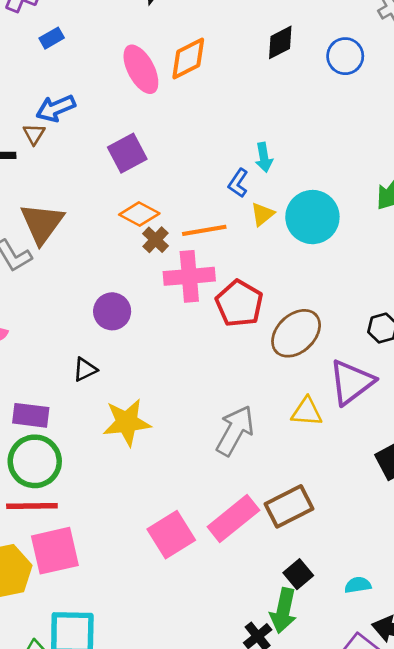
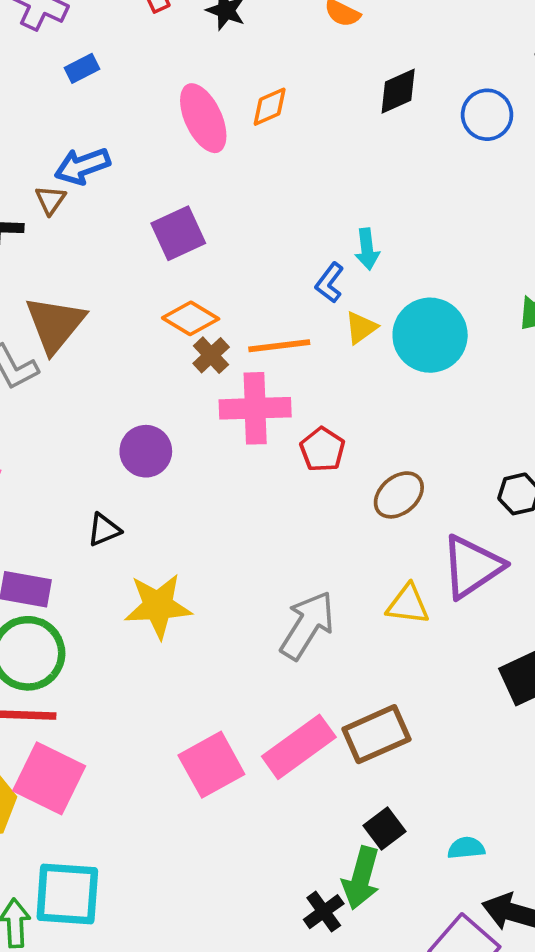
orange diamond: (188, 59) -> (270, 107), size x0.7
red pentagon: (239, 303) -> (322, 450), size x0.7
brown ellipse: (296, 333) -> (399, 495), size x0.7
pink square: (55, 551) -> (49, 778), turned 36

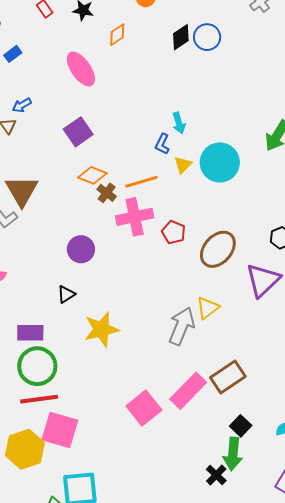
orange diamond: (270, 107) -> (117, 35), moved
blue circle: (487, 115) -> (207, 37), moved
blue arrow: (82, 166) -> (22, 105), size x0.7
brown ellipse: (399, 495) -> (218, 249), size x1.4
yellow triangle: (408, 604) -> (208, 308), moved, turned -35

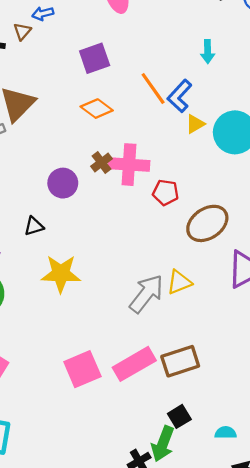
cyan arrow: (179, 123) -> (208, 52), moved
blue L-shape: (162, 144) -> (180, 96), size x1.4
orange line: (141, 182) -> (153, 88), moved, turned 56
brown cross: (107, 193) -> (102, 163), moved
red pentagon: (174, 232) -> (166, 192), turned -30

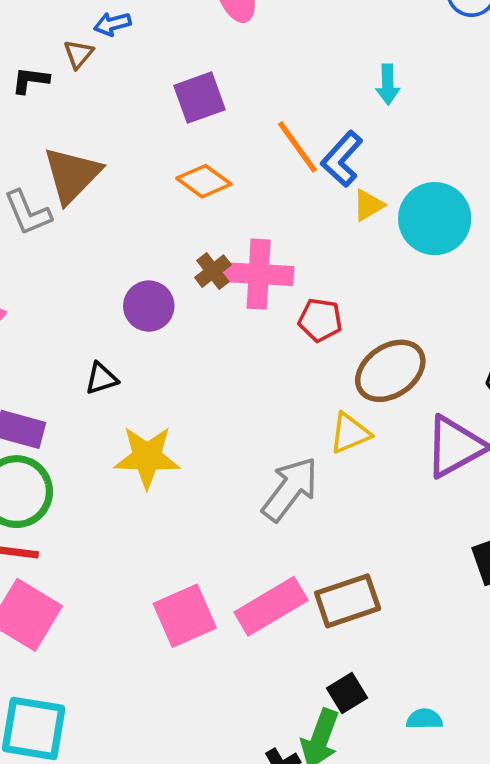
yellow triangle: (179, 282) -> (350, 433), moved

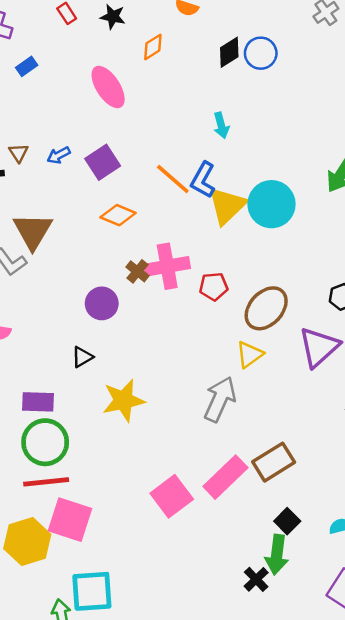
blue arrow: (112, 24) -> (59, 155), moved
yellow triangle: (368, 205) -> (227, 206), size x1.8

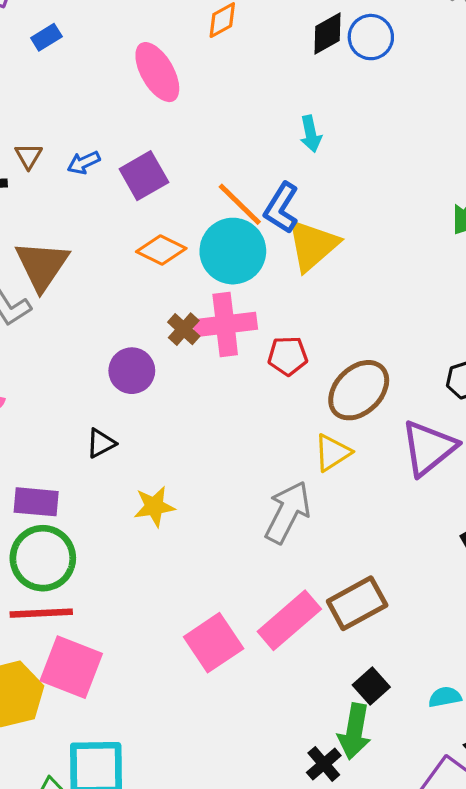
cyan circle: (272, 204) -> (233, 251), moved
yellow star: (123, 400) -> (154, 506), size x0.7

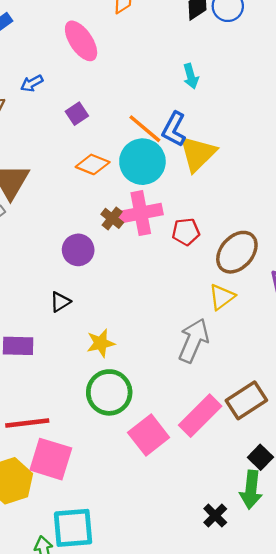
blue arrow: (84, 163) -> (32, 83), moved
purple square: (144, 176) -> (77, 114), size x0.7
green circle: (43, 558) -> (109, 392), moved
black cross: (324, 764) -> (215, 516), moved

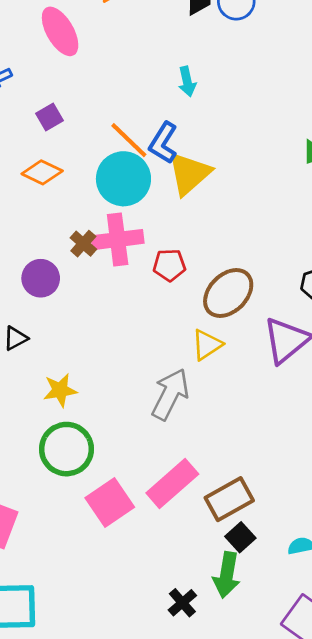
orange diamond: (93, 164) -> (42, 172), moved
brown rectangle: (246, 400) -> (229, 499), moved

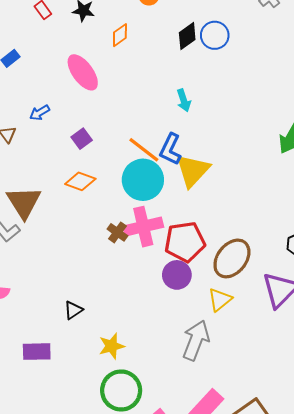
red pentagon: (169, 265) -> (185, 242), size x1.6
purple circle: (41, 278) -> (177, 275), moved

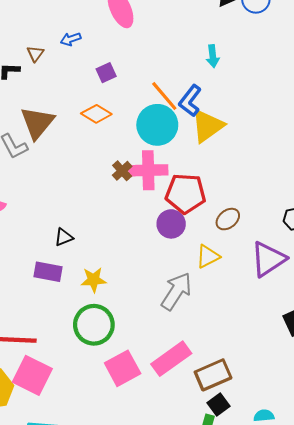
brown ellipse: (232, 258) -> (228, 219), size x0.6
purple rectangle: (37, 352) -> (48, 272), moved

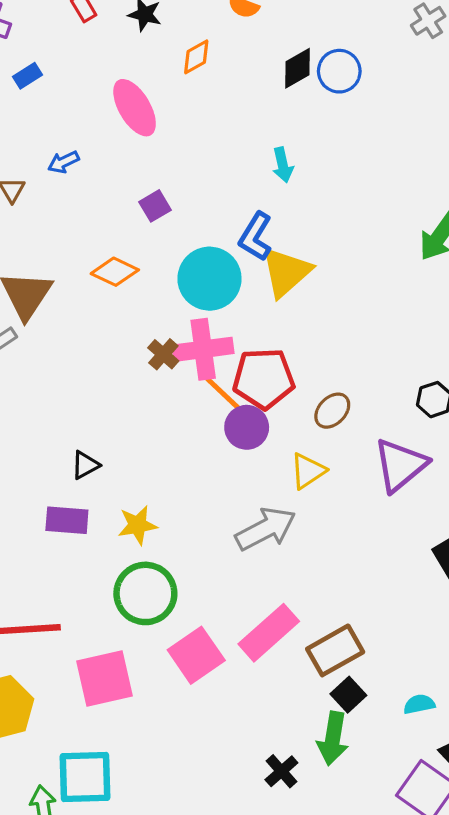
purple square: (106, 73) -> (155, 206), moved
orange line: (164, 96) -> (223, 393), moved
gray arrow: (176, 291) -> (266, 529), turned 36
pink square: (32, 375) -> (104, 679), moved, turned -33

